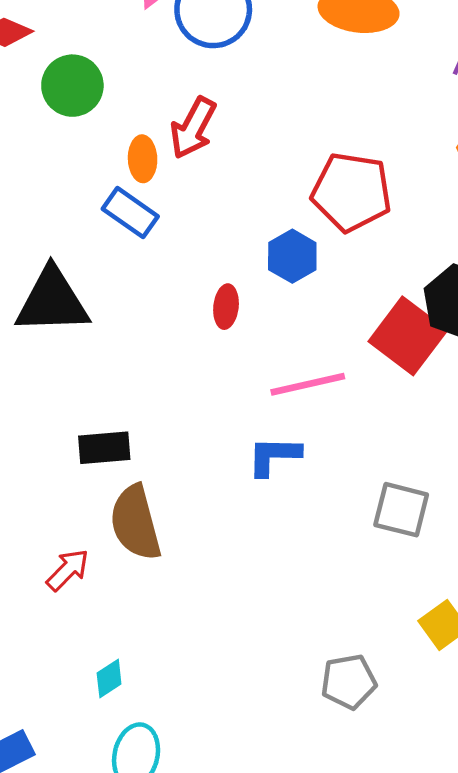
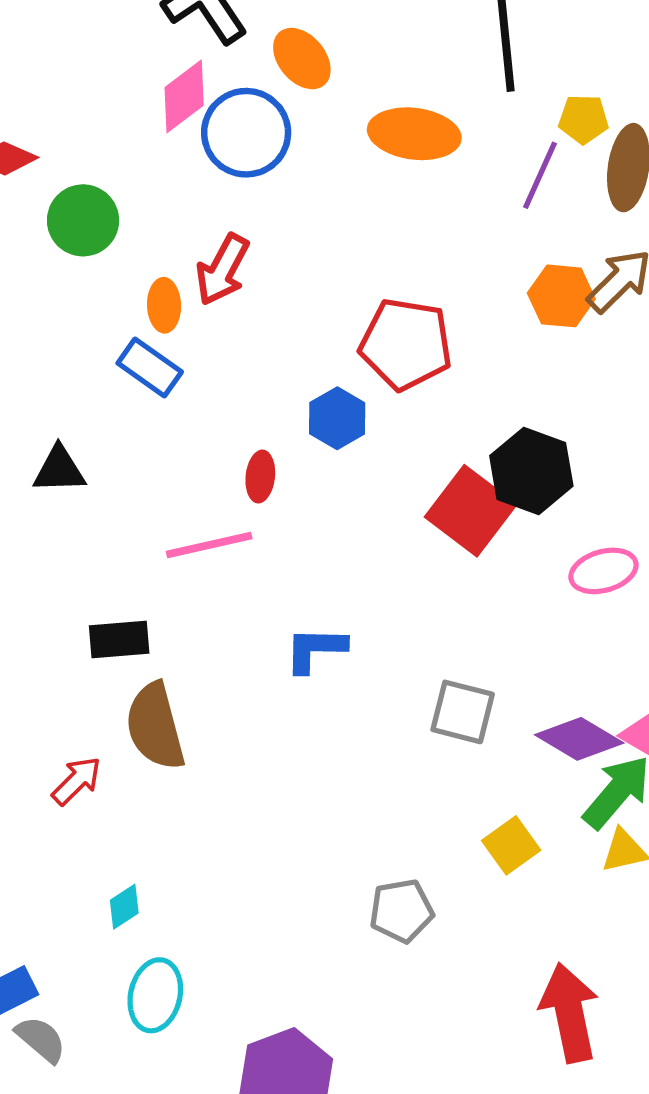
black triangle: (52, 301) -> (59, 470), size x0.6
pink line: (308, 384) -> (209, 545), moved

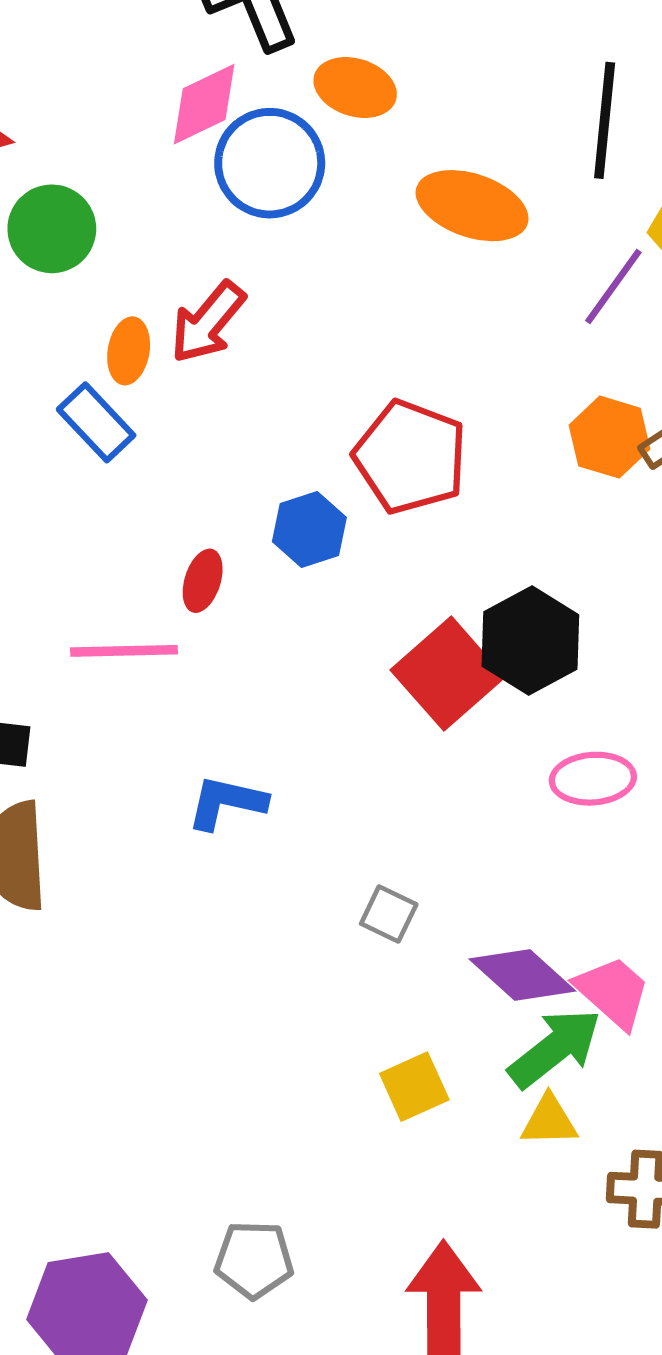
orange ellipse: (302, 59) -> (355, 87), turned -44
gray square: (463, 712) -> (389, 914), size x0.7
gray pentagon: (401, 911) -> (254, 1260), moved

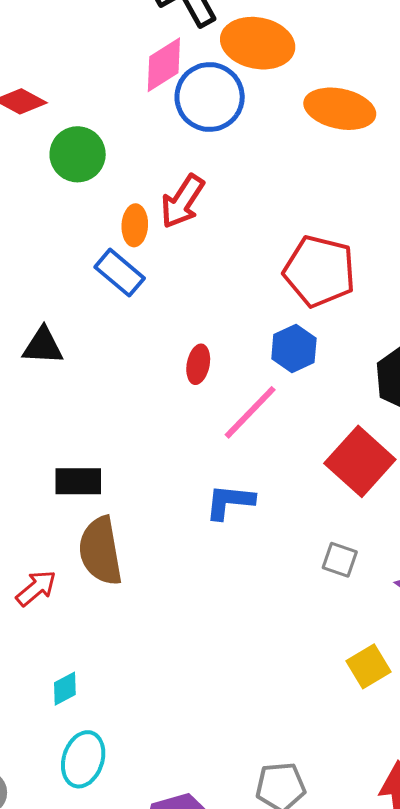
orange ellipse: (355, 87) -> (258, 43), size x1.4
blue hexagon: (309, 529) -> (294, 349), moved
pink line: (124, 651) -> (250, 412), moved, turned -38
red square: (448, 674) -> (360, 461), moved

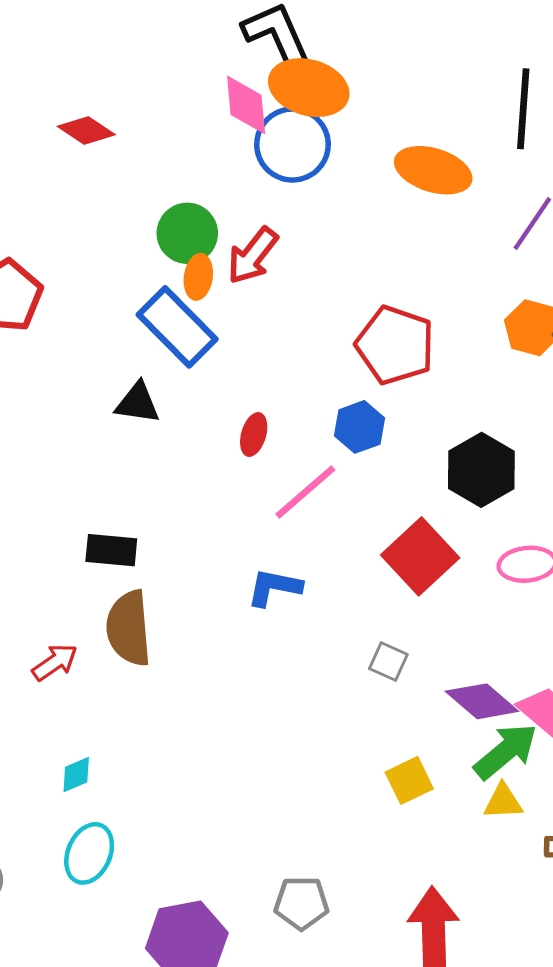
orange ellipse: (258, 43) -> (309, 88), moved
pink diamond: (164, 65) -> (246, 105), turned -68
green circle: (78, 154) -> (187, 233), moved
blue rectangle: (120, 273) -> (177, 327), size x1.5
black triangle: (43, 346) -> (138, 403), moved

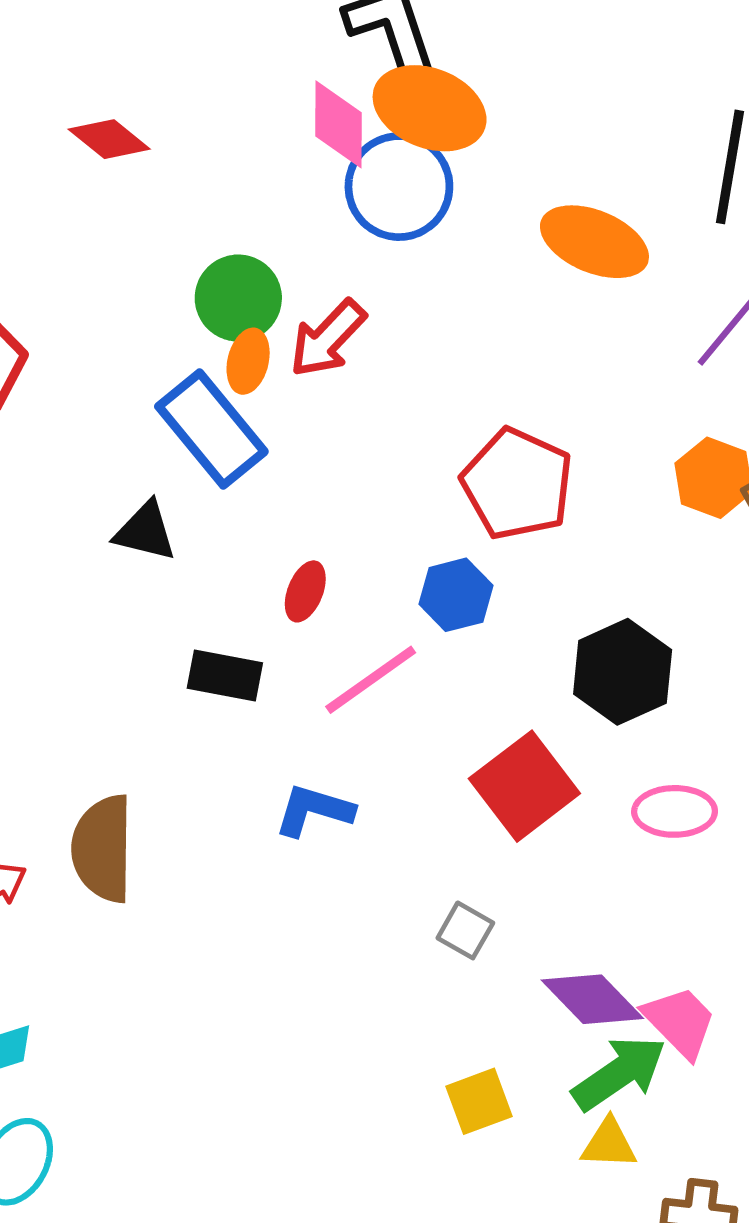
black rectangle: (111, 550) -> (225, 675), moved

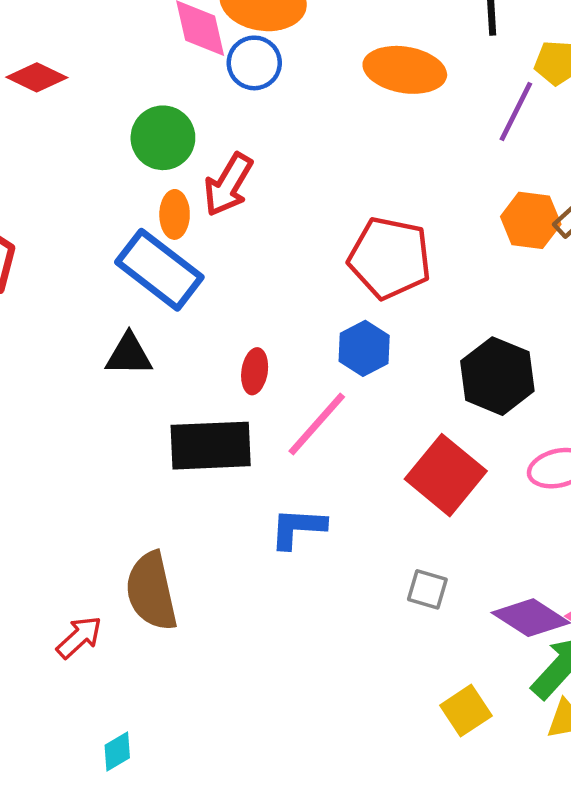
blue circle: (399, 187) -> (254, 63), size x0.7
green circle: (238, 298) -> (163, 138), moved
black rectangle: (225, 675) -> (211, 446), size x1.5

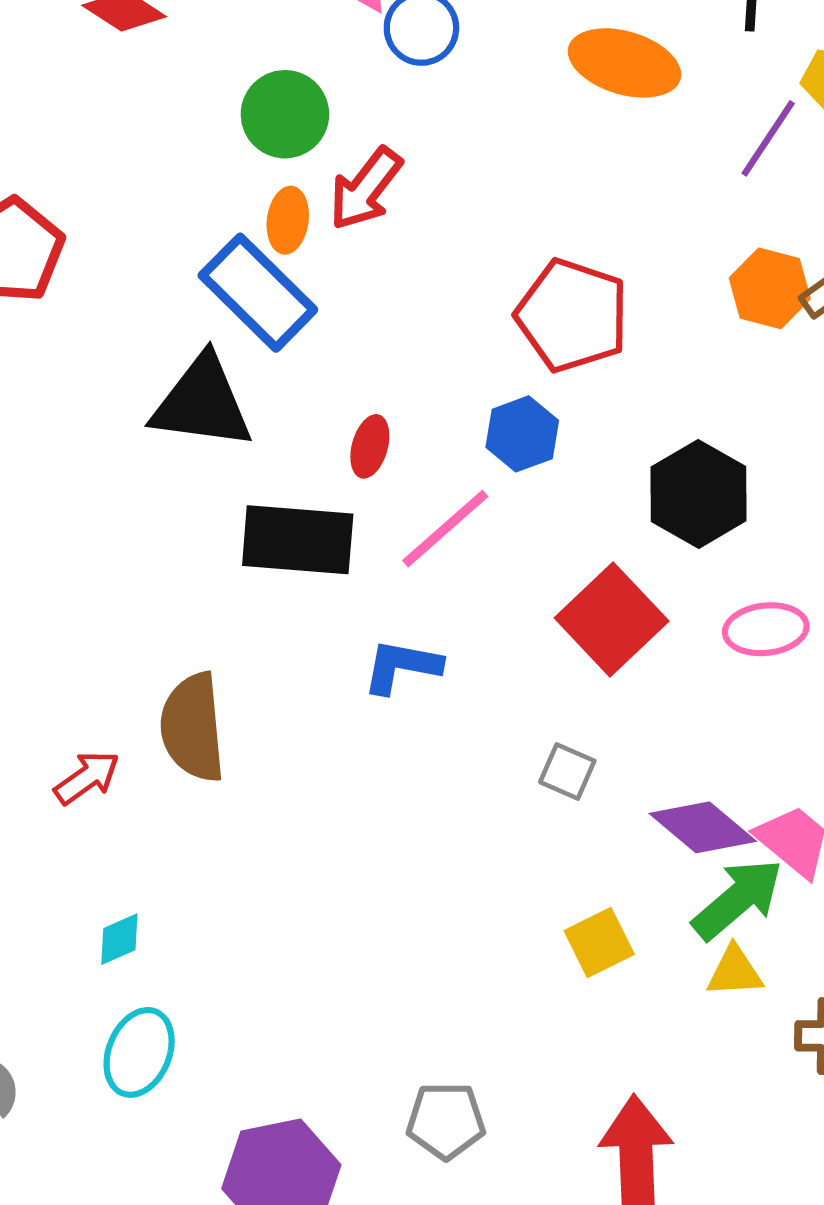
black triangle: (129, 355) -> (202, 403), size x1.6

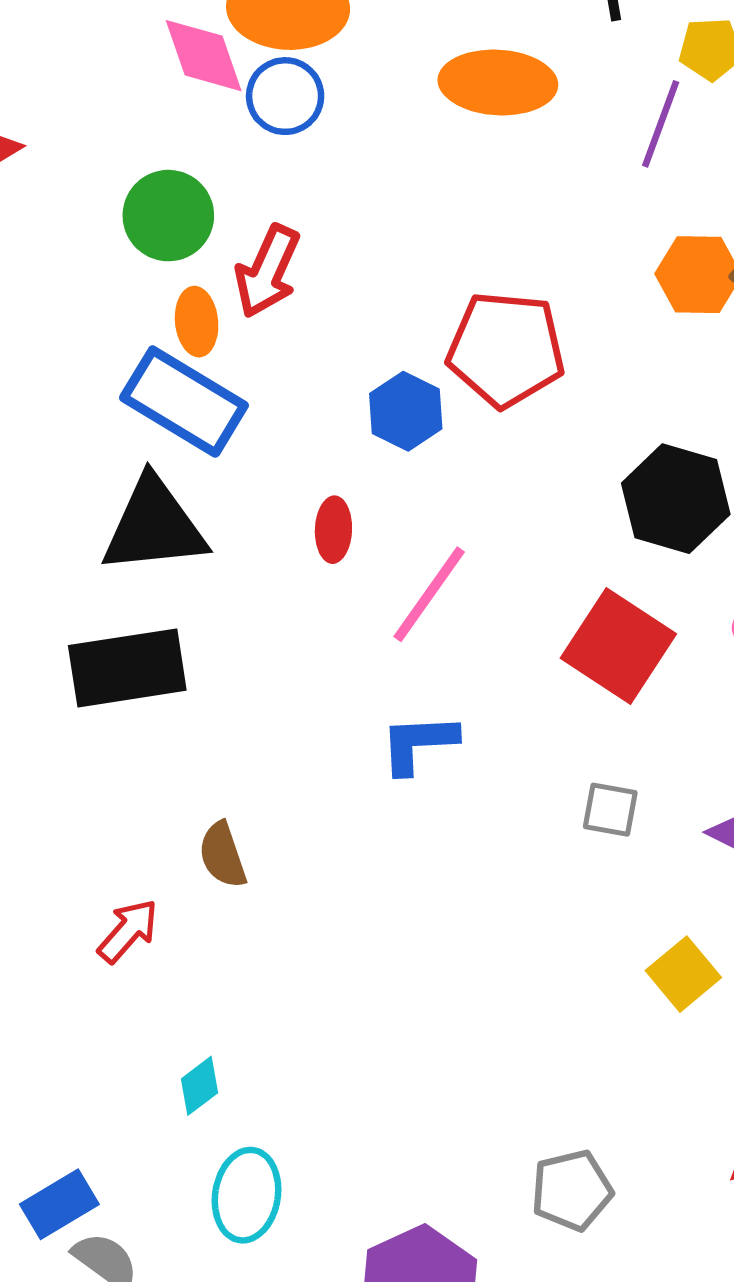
blue hexagon: (522, 434) -> (406, 411), moved
black rectangle: (298, 540) -> (127, 668), moved
brown semicircle: (193, 727) -> (223, 855), size x0.6

